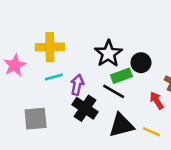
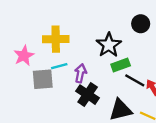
black circle: (141, 63) -> (141, 24), moved
black line: (114, 91) -> (135, 80), moved
gray square: (36, 119) -> (43, 79), moved

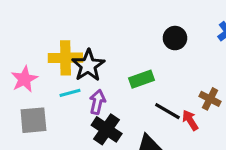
black star: (109, 45) -> (88, 65), moved
green rectangle: (121, 65) -> (142, 79), moved
gray square: (43, 79) -> (33, 120), moved

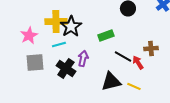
brown cross: (210, 99) -> (151, 48), turned -32
purple arrow: (97, 102) -> (83, 58), moved
black cross: (107, 129) -> (66, 68), moved

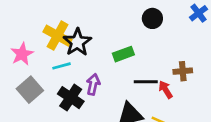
yellow cross: (56, 21) -> (58, 36), turned 30
black line: (123, 56) -> (146, 82), turned -30
gray square: (35, 62) -> (30, 90), turned -36

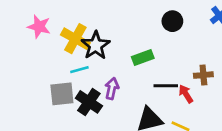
pink star: (22, 54) -> (39, 27), moved, turned -30
gray square: (30, 90) -> (62, 94), moved, turned 35

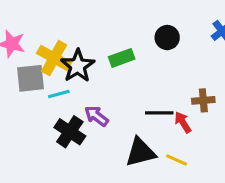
green rectangle: (143, 58) -> (122, 58), moved
purple arrow: (112, 88) -> (96, 116), turned -65
gray square: (62, 94) -> (31, 78), moved

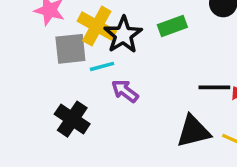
purple arrow: (96, 116) -> (125, 91), moved
black cross: (70, 132) -> (72, 119), moved

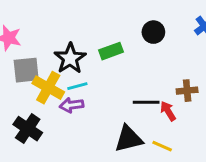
yellow cross: (97, 26) -> (48, 88), moved
cyan line: (102, 66) -> (77, 86), moved
purple arrow: (125, 91) -> (72, 105), turned -45

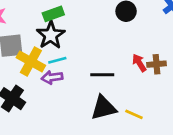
green rectangle: (111, 51) -> (53, 14), moved
black line: (146, 102) -> (102, 75), moved
red arrow: (168, 111) -> (139, 63), moved

